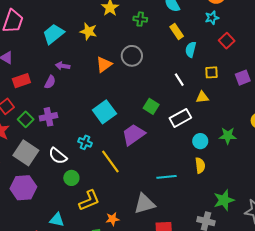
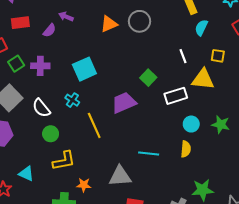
yellow triangle: (202, 97) -> (203, 79), size x1.6
cyan square: (104, 112) -> (84, 69), moved

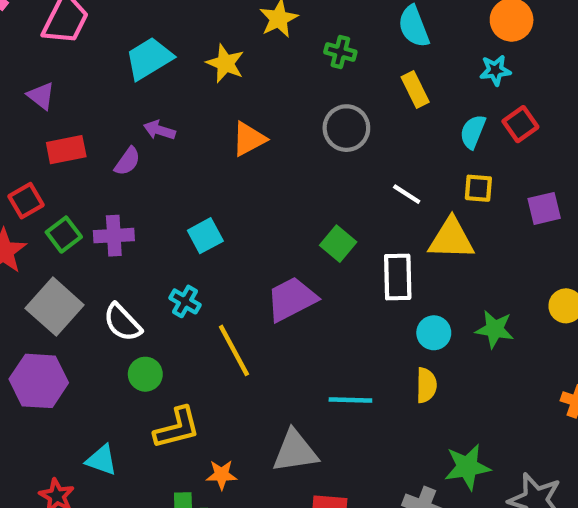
gray circle: (139, 21) -> (346, 128), moved
cyan semicircle: (201, 28) -> (473, 132), moved
white line: (183, 56) -> (407, 194), turned -32
cyan square: (84, 69) -> (205, 236), size x0.7
white rectangle: (176, 96) -> (398, 277), turned -70

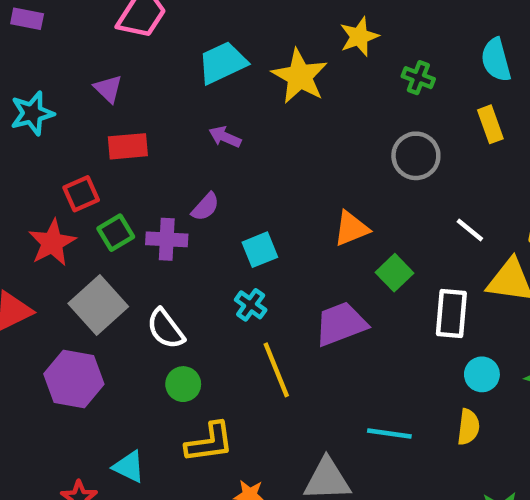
yellow star: (225, 63) -> (300, 76), size x1.4
orange triangle: (249, 139) -> (351, 229), moved
purple semicircle: (127, 161) -> (205, 207), moved
cyan cross: (185, 301) -> (251, 305), moved

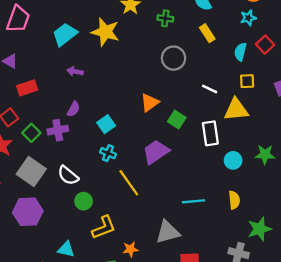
yellow semicircle: (468, 427) -> (234, 200), moved

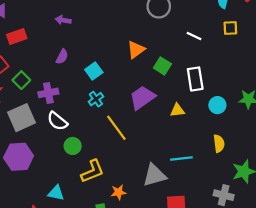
yellow triangle: (236, 110) -> (177, 110), moved, size x0.6
purple cross: (58, 130) -> (48, 93), moved
cyan cross: (108, 153) -> (96, 99), turned 32
gray square: (31, 171) -> (22, 118), turned 32
cyan line: (193, 201) -> (181, 158), moved

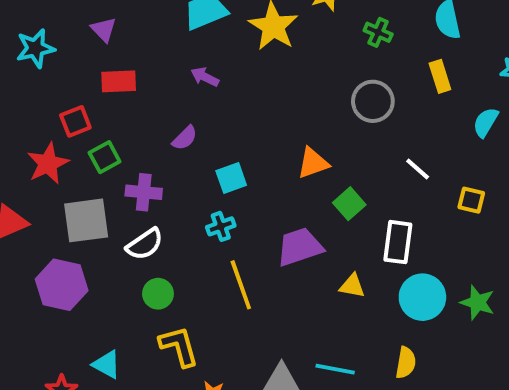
yellow square: (230, 28) -> (471, 200), moved
cyan circle: (217, 105) -> (422, 297), size x1.5
white semicircle: (57, 121) -> (145, 244), turned -90
yellow L-shape: (92, 171) -> (179, 346), turned -100

